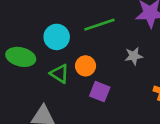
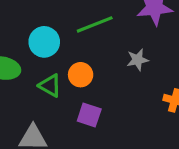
purple square: (100, 92) -> (89, 115), moved

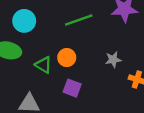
cyan circle: (44, 42) -> (24, 21), moved
gray star: (138, 60) -> (113, 60), moved

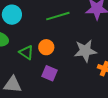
gray star: (113, 60) -> (85, 51), size x1.6

